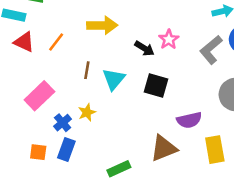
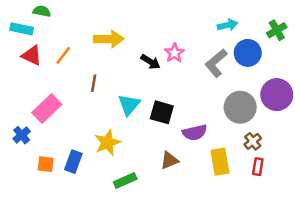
cyan triangle: (114, 79) -> (129, 105), moved
black square: (156, 86) -> (162, 112), moved
yellow star: (87, 112) -> (107, 143), moved, size x1.5
blue cross: (63, 123) -> (22, 135), moved
brown triangle: (164, 148) -> (169, 160), size x0.7

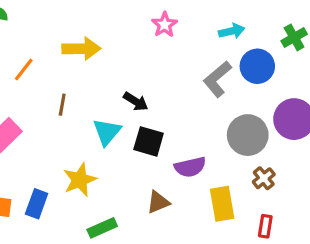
pink star: (174, 53) -> (165, 25), moved
black arrow: (150, 62) -> (136, 101), moved
red rectangle: (258, 167) -> (265, 226), moved

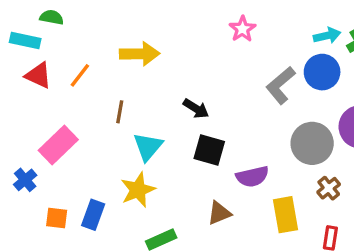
pink star: (165, 25) -> (242, 29), moved
cyan arrow: (232, 31) -> (327, 36), moved
cyan triangle: (107, 132) -> (148, 147), moved

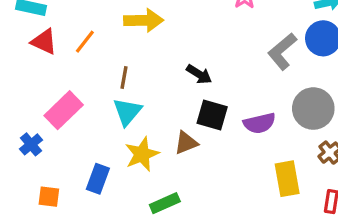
cyan triangle: (148, 147) -> (127, 112), moved
purple semicircle: (252, 177) -> (259, 123), moved
brown triangle: (219, 213) -> (186, 143), moved
orange square: (57, 218) -> (49, 197), moved

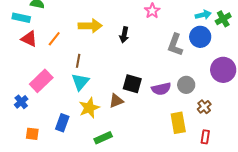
gray L-shape: (282, 51) -> (175, 45), turned -30
black arrow: (199, 74) -> (124, 35), moved, turned 70
gray circle: (313, 109) -> (186, 85), moved, size x0.7

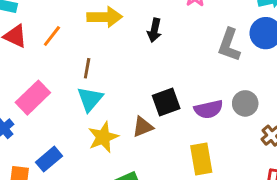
black square: (132, 84) -> (166, 102), turned -36
blue rectangle: (62, 123) -> (49, 159), moved, turned 30
yellow rectangle: (178, 123) -> (201, 159), moved

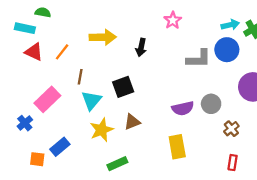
gray L-shape: (229, 45) -> (199, 59), turned -110
brown line: (87, 68) -> (80, 77), moved
black square: (166, 102) -> (123, 87), moved

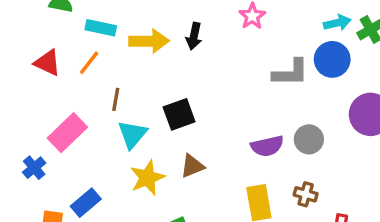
cyan rectangle: (25, 28) -> (101, 28), moved
black arrow: (141, 47) -> (194, 36), moved
brown cross: (231, 129) -> (306, 194), moved, turned -35

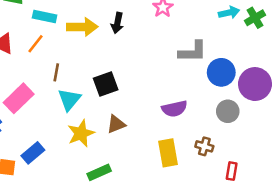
blue circle: (332, 59) -> (221, 72), moved
gray circle: (309, 139) -> (228, 111), moved

